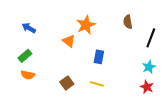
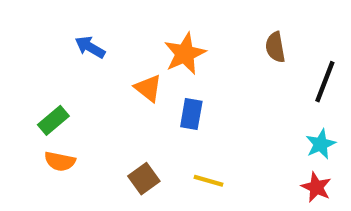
blue arrow: (29, 28) -> (90, 47), moved
blue rectangle: (99, 57) -> (191, 114), moved

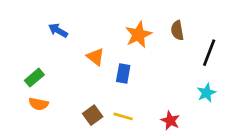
orange star: (185, 54) -> (138, 35), moved
yellow line: (209, 181) -> (123, 116), moved
red star: (316, 187) -> (170, 121), moved

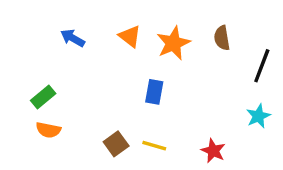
orange triangle: (95, 57) -> (130, 36), moved

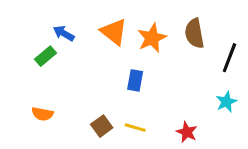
orange triangle: (130, 36) -> (114, 32), size x1.4
brown semicircle: (222, 38) -> (194, 33), size x1.4
green rectangle: (43, 97) -> (45, 56), moved

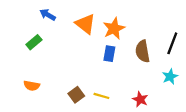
blue arrow: (64, 33) -> (48, 15), moved
brown semicircle: (194, 33) -> (143, 51), moved
blue rectangle: (135, 80) -> (109, 54), moved

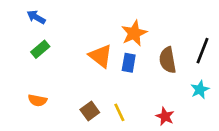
blue arrow: (48, 15) -> (36, 17), moved
orange triangle: (85, 24) -> (101, 56), moved
yellow line: (101, 96) -> (119, 112), turned 49

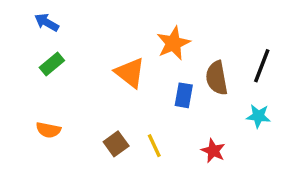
blue rectangle: (129, 63) -> (184, 95), moved
cyan star: (200, 90) -> (258, 116), turned 30

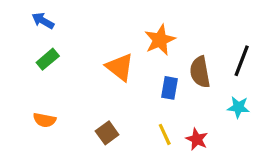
yellow line: (154, 146) -> (165, 134), moved

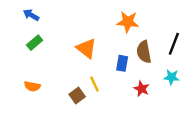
orange star: (160, 40) -> (128, 22), moved, turned 30
yellow line: (165, 134) -> (94, 84), moved
red star: (197, 139) -> (142, 89), moved

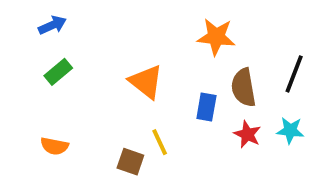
blue arrow: (31, 15) -> (52, 25), turned 126
red star: (142, 89) -> (247, 134), moved
brown square: (77, 96) -> (130, 162), turned -35

